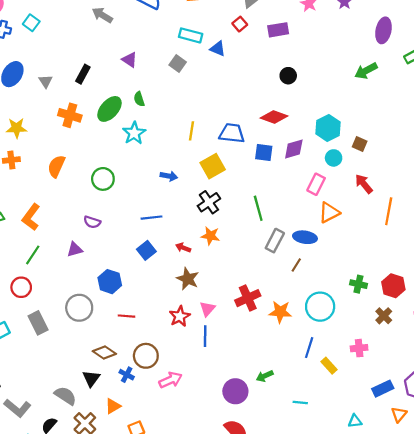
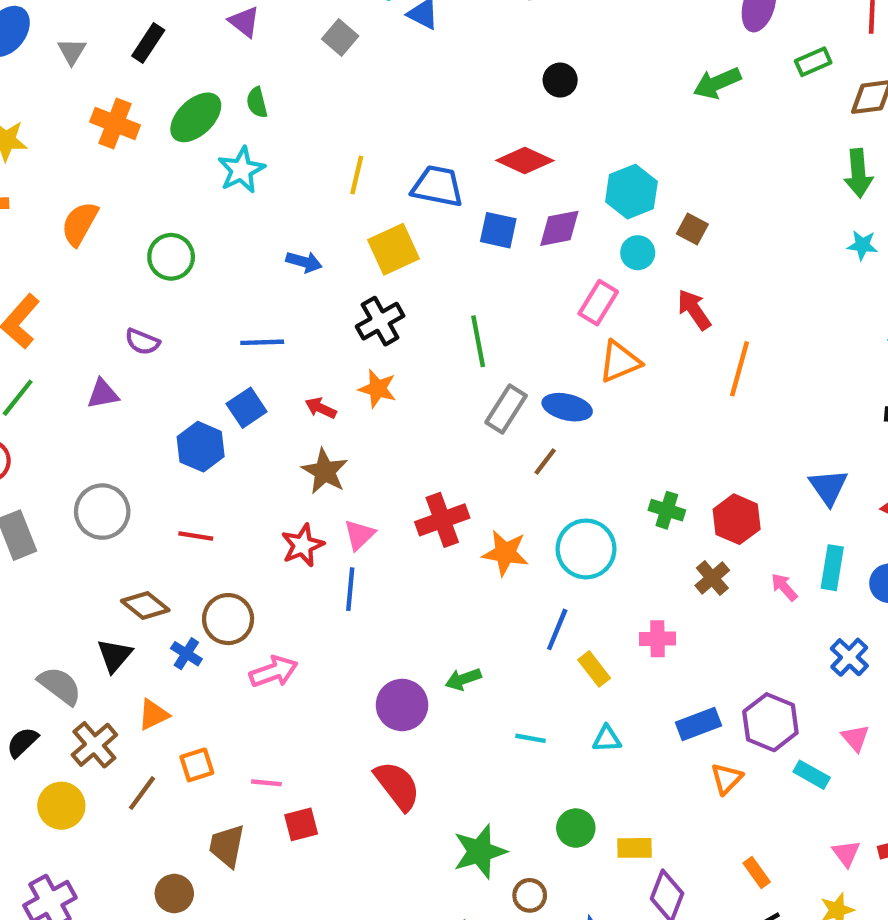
blue hexagon: (110, 282) -> (201, 447), moved
cyan triangle: (355, 421) -> (607, 739), moved

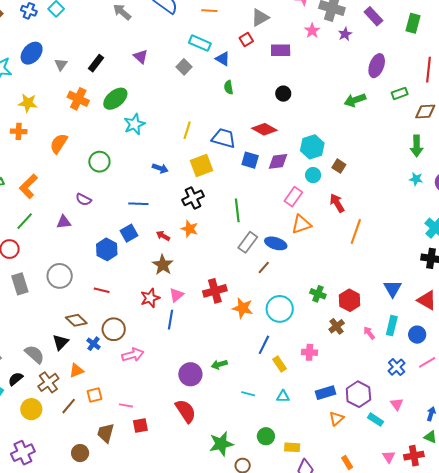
green semicircle: (257, 102) -> (229, 87), moved

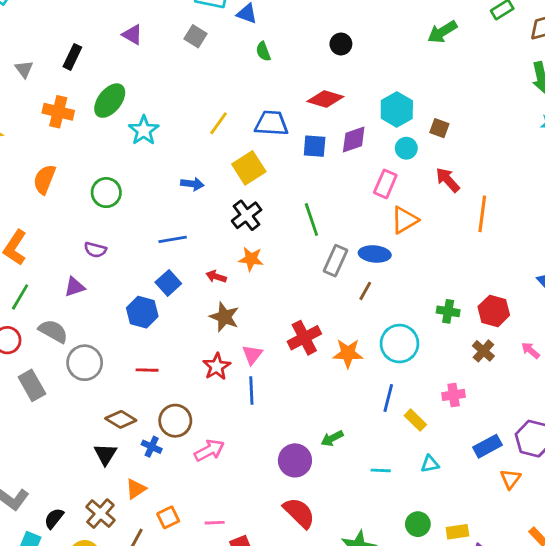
yellow line: (187, 130) -> (219, 123), turned 30
gray semicircle: (35, 354) -> (53, 331), moved

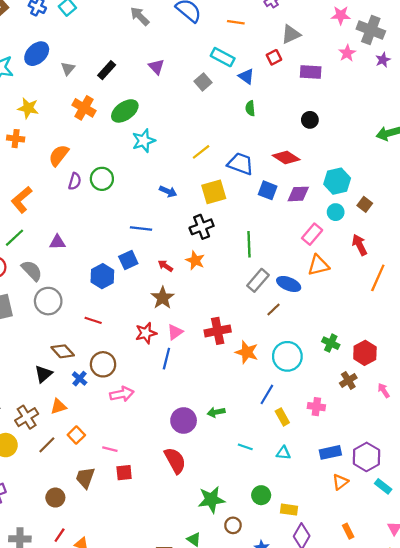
purple semicircle: (95, 250) -> (75, 181), moved, turned -105
orange square: (168, 517) -> (76, 435), turned -35

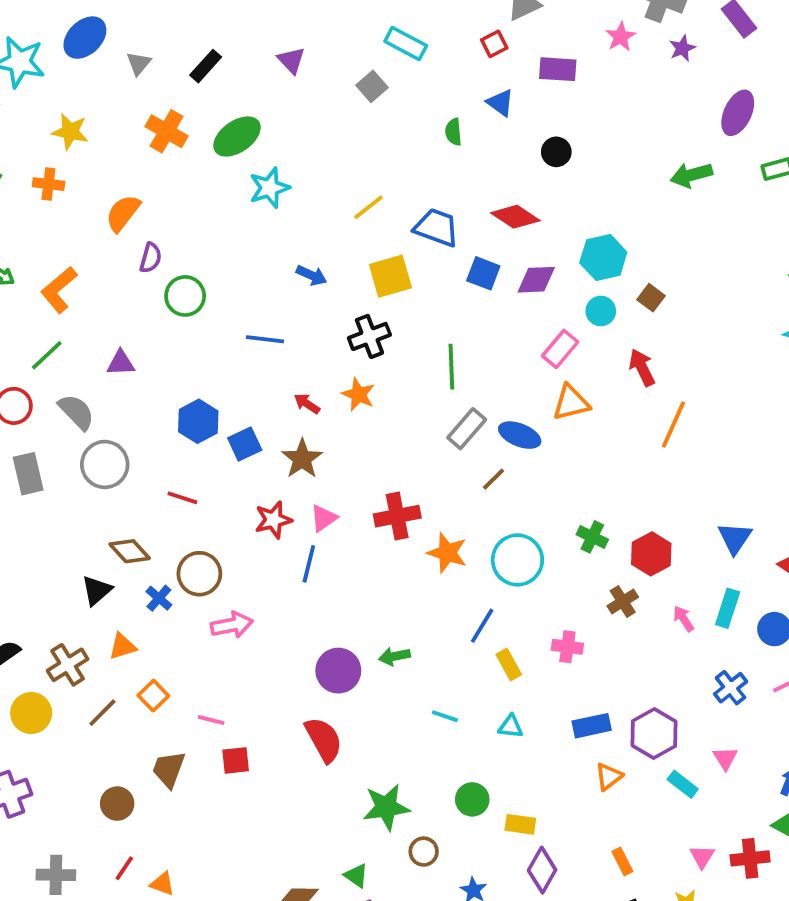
blue triangle: (246, 76) -> (500, 103), moved
green circle: (102, 179) -> (185, 296), moved
blue square: (128, 260) -> (245, 444), moved

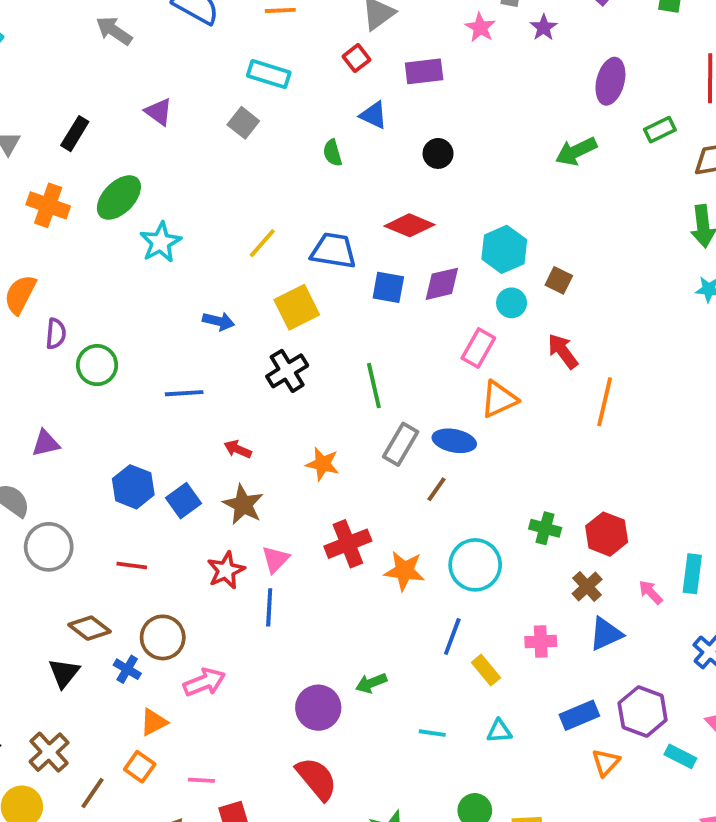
orange star: (358, 394) -> (323, 464), moved
blue triangle: (735, 538) -> (606, 634), moved, turned 42
orange triangle: (122, 646) -> (154, 722), moved

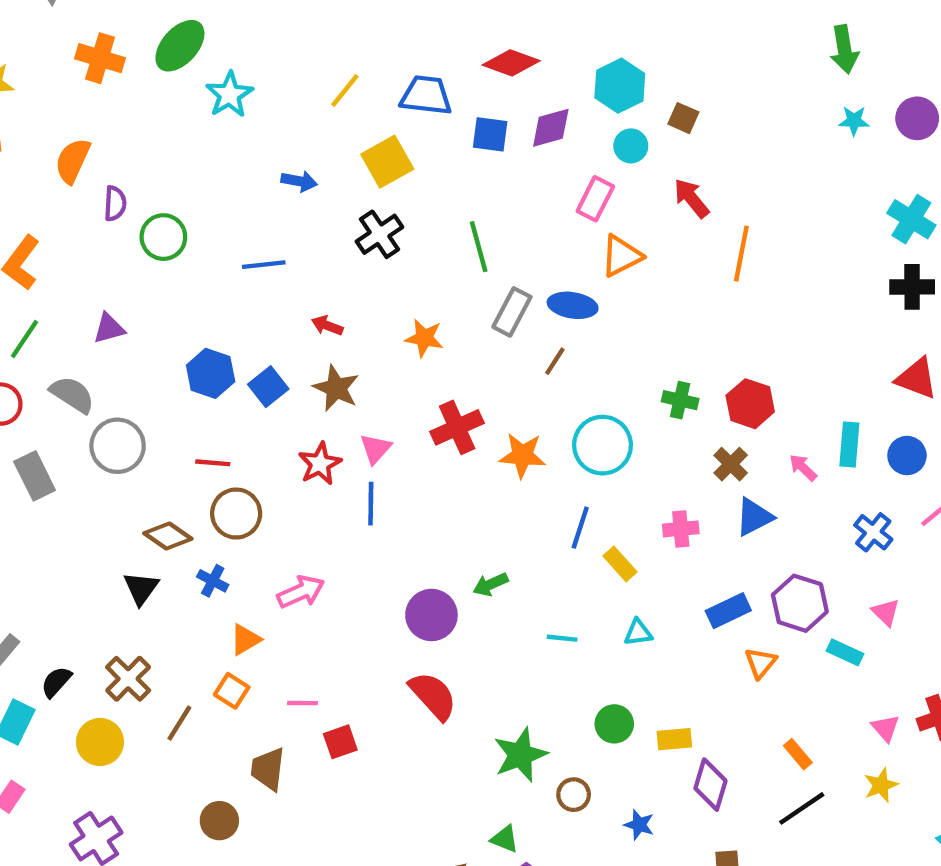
brown circle: (163, 637) -> (236, 514), moved

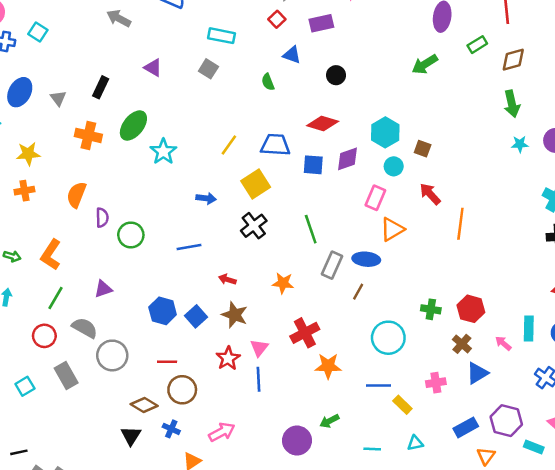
orange star: (522, 455) -> (328, 366), moved
blue line: (580, 528) -> (379, 385), turned 75

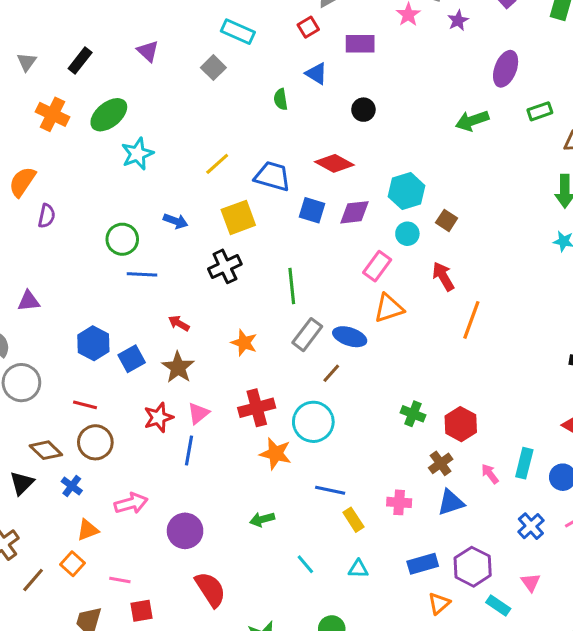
green circle: (131, 235) -> (122, 239), moved
cyan circle: (388, 338) -> (313, 422), moved
purple circle: (297, 441) -> (185, 531), moved
cyan line: (372, 449) -> (305, 564), turned 35

